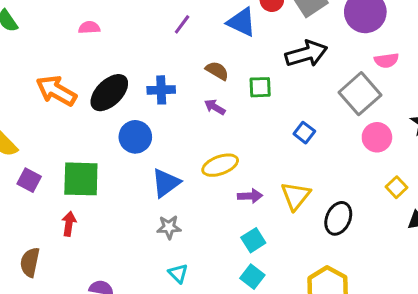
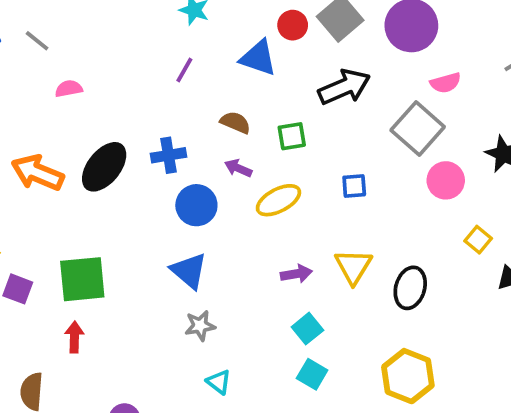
blue square: (304, 133) -> (354, 186), turned -35
blue circle: (135, 137) -> (196, 205), moved
yellow ellipse: (220, 165) -> (278, 200), moved
blue triangle: (166, 183) -> (189, 271), turned -36

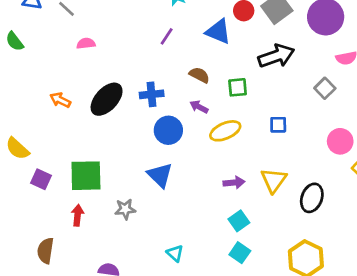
gray square: (418, 129) -> (325, 88), size x0.6
orange arrow: (37, 173) -> (60, 100), size x0.6
pink circle: (446, 180) -> (340, 141), moved
gray star: (200, 326) -> (125, 209), moved

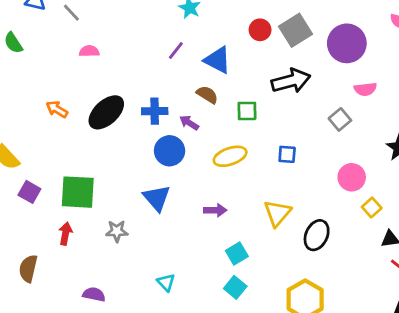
blue triangle: (218, 32) -> (218, 60), moved
purple arrow: (199, 107) -> (189, 123), moved
purple arrow: (234, 183) -> (215, 210), moved

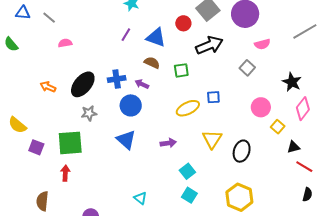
red circle: (260, 30) -> (183, 23), moved
yellow ellipse: (230, 156) -> (188, 108), moved
gray star: (117, 231) -> (89, 113), moved

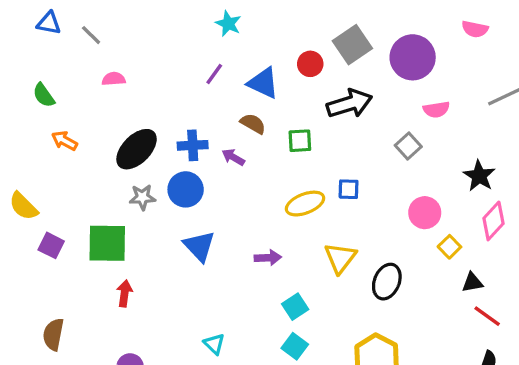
green semicircle: (11, 44) -> (44, 95), moved
orange arrow: (48, 87) -> (65, 141), moved
blue circle: (131, 105) -> (186, 189), moved
red arrow: (65, 173) -> (125, 293), moved

